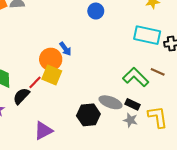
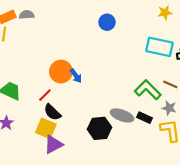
blue arrow: (65, 49) -> (76, 76), moved
yellow square: (52, 75) -> (46, 128), moved
black semicircle: (21, 96) -> (52, 112), moved, turned -90
gray star: (130, 120) -> (169, 108), moved

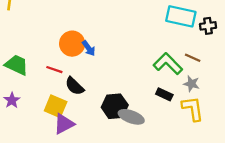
red line: (45, 95) -> (54, 70), turned 64
black semicircle: (52, 112) -> (74, 86), moved
gray ellipse: (122, 115) -> (131, 117), moved

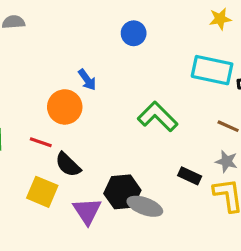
blue arrow: (89, 48) -> (87, 80), moved
green L-shape: (168, 64) -> (158, 117), moved
purple triangle: (64, 124) -> (87, 211), moved, turned -35

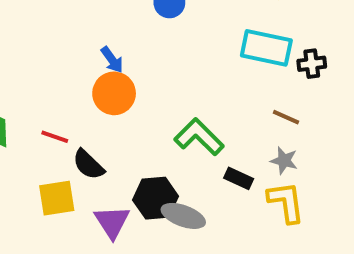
orange circle: (65, 107) -> (114, 93), moved
green L-shape: (158, 117) -> (199, 137), moved
yellow square: (42, 192) -> (57, 198), turned -32

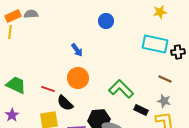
orange circle: (114, 93) -> (78, 78), moved

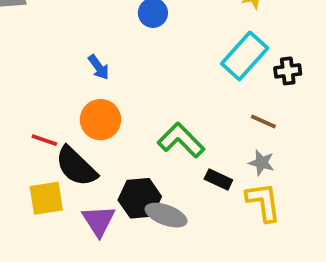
cyan rectangle: (155, 44) -> (245, 56), turned -60
black semicircle: (65, 103) -> (76, 166), size x1.4

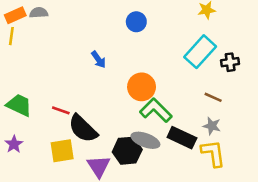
orange circle: (101, 120) -> (142, 87), moved
black rectangle: (218, 180) -> (182, 138), size x1.5
gray ellipse: (166, 215) -> (145, 140), moved

